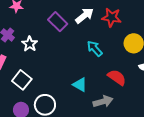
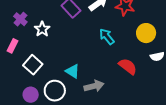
cyan triangle: (80, 85) -> (73, 71), moved
gray arrow: (103, 101) -> (94, 86), moved

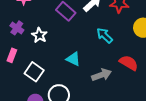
cyan triangle: (73, 71) -> (73, 59), moved
gray arrow: (94, 86) -> (102, 75), moved

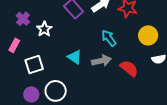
white square: (34, 72) -> (34, 65), turned 30
gray arrow: (102, 75) -> (101, 61), moved

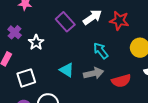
red semicircle: (129, 68) -> (121, 81), turned 126

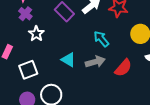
purple cross: (15, 32) -> (25, 14), moved
red semicircle: (121, 81) -> (123, 68), turned -30

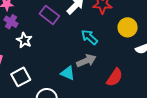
cyan triangle: (68, 60) -> (68, 73), moved
red semicircle: (123, 68) -> (115, 77), moved

